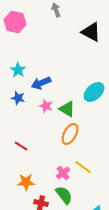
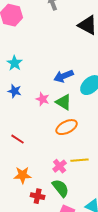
blue arrow: (41, 83) -> (64, 76), moved
orange ellipse: (70, 134) -> (67, 127), turned 35
yellow line: (83, 167) -> (80, 160), turned -42

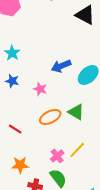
green triangle: (64, 102) -> (76, 112), moved
orange ellipse: (67, 127) -> (50, 117), moved
yellow line: (80, 160) -> (77, 150), turned -42

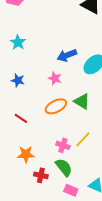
blue star: (12, 81) -> (18, 80), moved
pink star: (40, 89) -> (55, 78), moved
pink cross: (57, 156) -> (63, 145), turned -32

